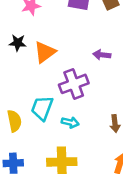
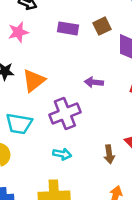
cyan trapezoid: (42, 108) -> (19, 124), moved, turned -100

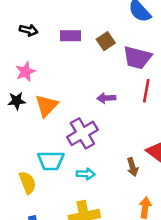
purple rectangle: (68, 28) -> (70, 36), moved
pink star: (18, 32) -> (26, 72), moved
cyan trapezoid: (19, 124) -> (51, 161), moved

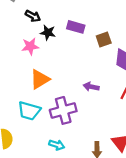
black arrow: (29, 30) -> (33, 16), moved
black star: (17, 101) -> (48, 33), moved
cyan trapezoid: (51, 161) -> (29, 111), moved

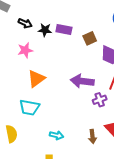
black star: (48, 33) -> (45, 30), moved
purple arrow: (91, 87) -> (82, 81), size x1.6
purple cross: (63, 110) -> (100, 100), moved, size x0.6

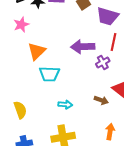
cyan trapezoid: (29, 107) -> (49, 74), moved
brown arrow: (92, 137) -> (101, 100), turned -56

